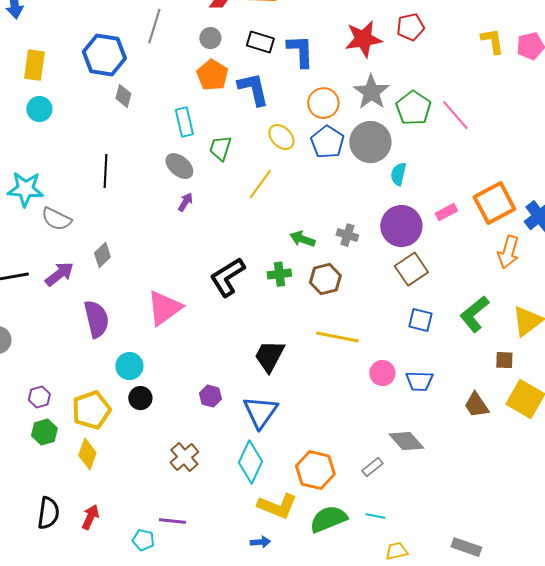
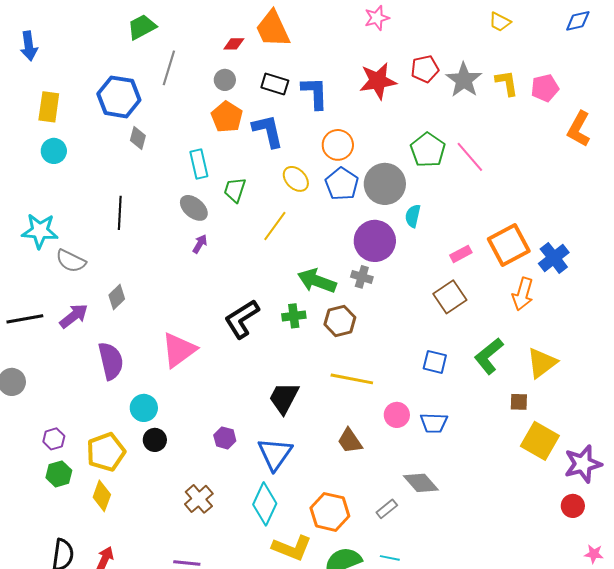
gray star: (371, 92) -> (464, 80), moved
purple circle: (401, 226) -> (375, 241), moved
green arrow: (302, 239) -> (317, 281), size x1.5
brown square: (411, 269) -> (450, 297), moved
brown trapezoid: (476, 405) -> (350, 441), moved

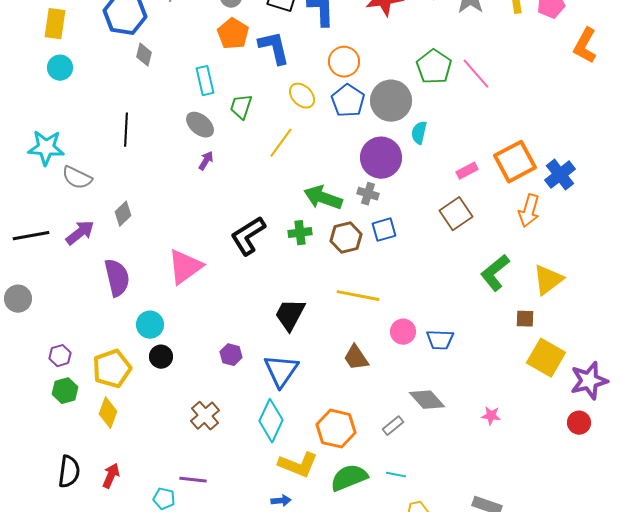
blue square: (435, 362) -> (384, 230), moved, turned -30
pink star: (594, 554) -> (491, 416), moved

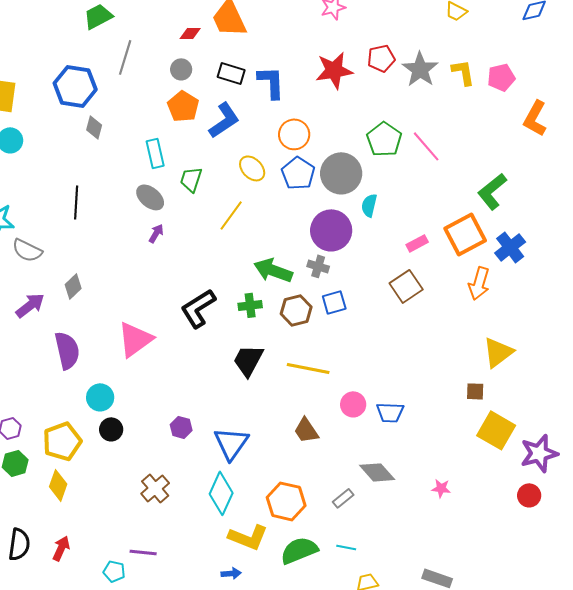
blue L-shape: (274, 48) -> (224, 120), turned 69
green L-shape: (495, 273) -> (492, 191), moved
black trapezoid: (290, 315) -> (248, 360), moved

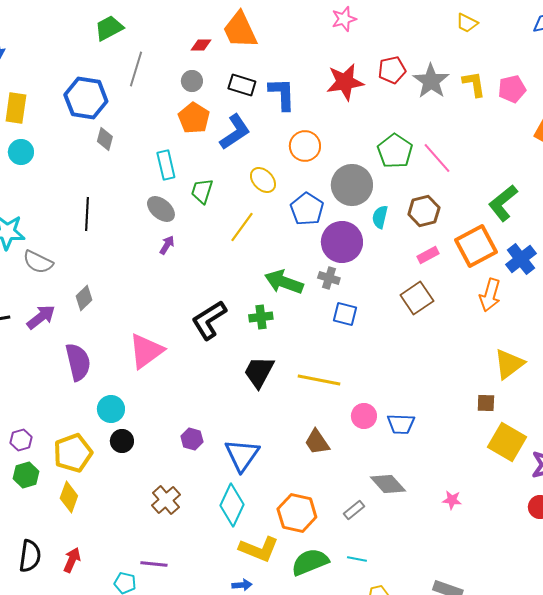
blue pentagon: (298, 173) -> (307, 209), moved
blue square: (334, 302) -> (345, 314), turned 30
brown hexagon: (296, 310) -> (424, 211), moved

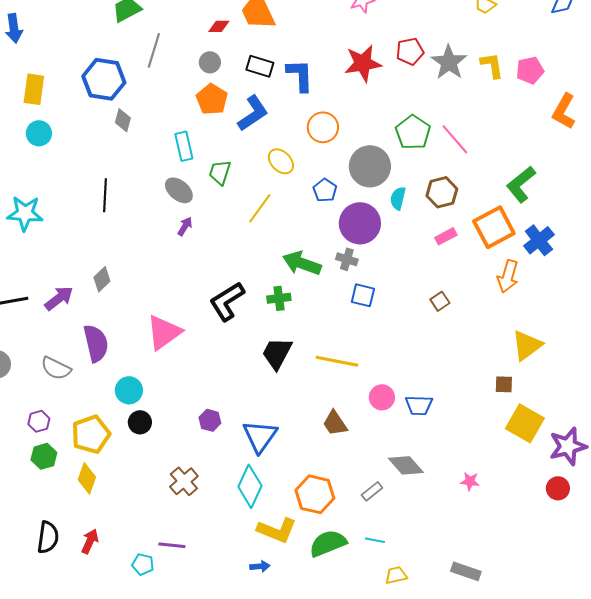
blue pentagon: (307, 209) -> (325, 190), size x0.7
gray semicircle: (38, 262) -> (56, 368), moved
brown square: (417, 298) -> (440, 301), moved, size x0.6

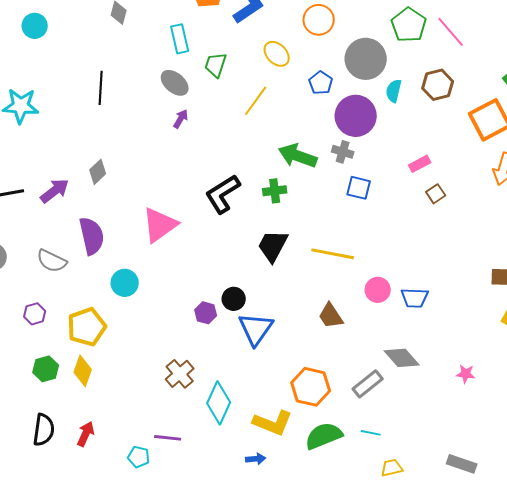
pink rectangle: (446, 236) -> (420, 164), moved
black circle: (140, 422) -> (234, 299), moved
green hexagon: (44, 456) -> (46, 369), moved
cyan diamond: (250, 486) -> (219, 403), moved
gray rectangle: (372, 491) -> (368, 384), size x1.4

